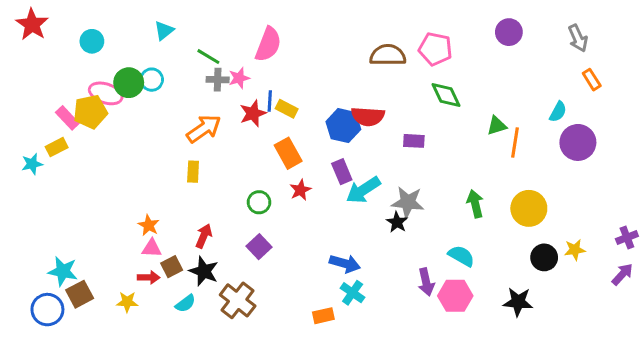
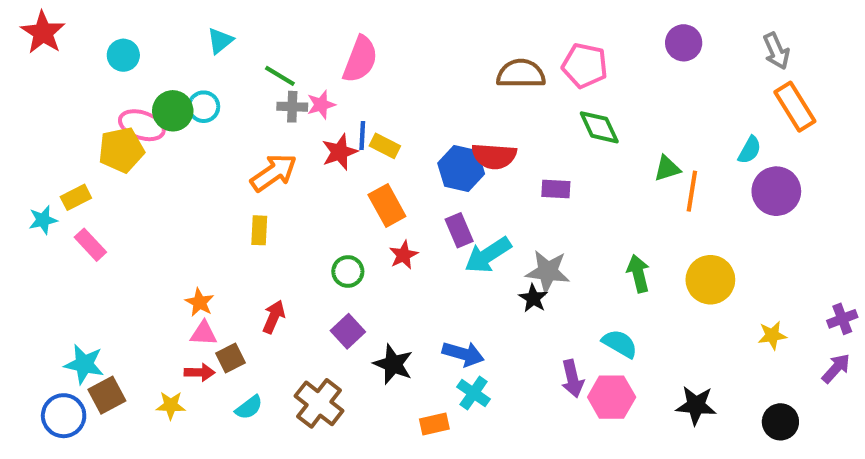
orange rectangle: (592, 80) -> (795, 107), size x1.6
pink rectangle: (67, 118) -> (90, 245), moved
black circle: (544, 257) -> (780, 422), moved
black star: (204, 271) -> (393, 364), moved

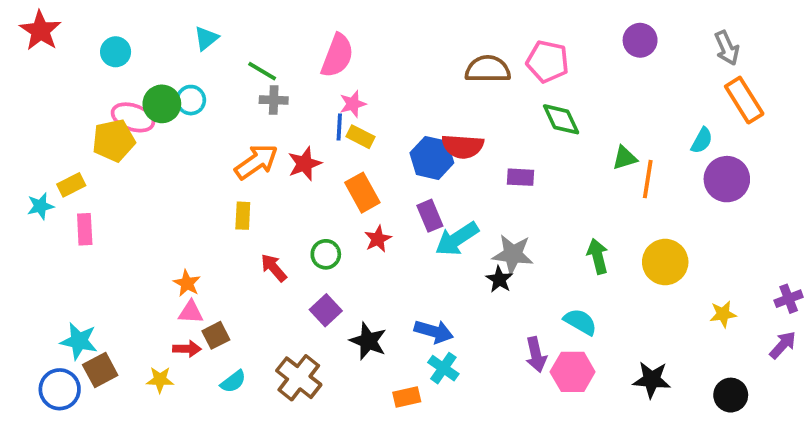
pink star: (321, 105) -> (353, 104), moved
red star: (340, 152) -> (305, 164), moved
pink rectangle: (90, 245) -> (85, 229), turned 40
red arrow: (274, 317) -> (274, 268), moved, turned -64

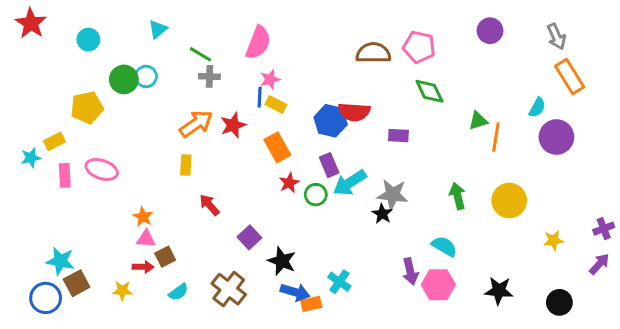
pink ellipse: (133, 117) -> (102, 169), moved
green circle: (326, 254) -> (316, 195), moved
blue arrow: (434, 331) -> (295, 292), moved

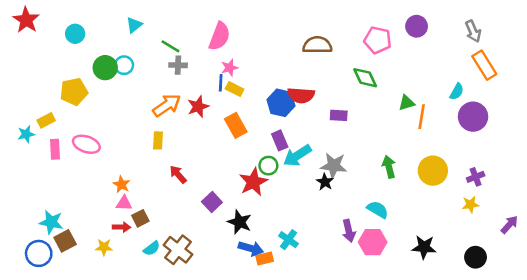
pink pentagon: (419, 47) -> (378, 40), moved
red star: (289, 183) -> (253, 182), moved, size x1.6
purple cross: (604, 229) -> (476, 177), moved
brown cross: (229, 289) -> (178, 250), moved

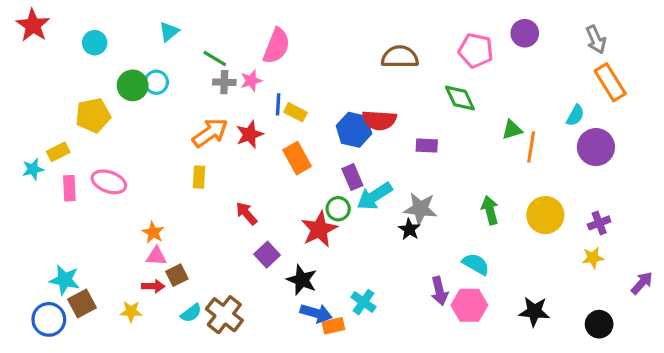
pink star: (229, 68) -> (251, 81), moved
red arrow: (178, 174) -> (246, 213), moved

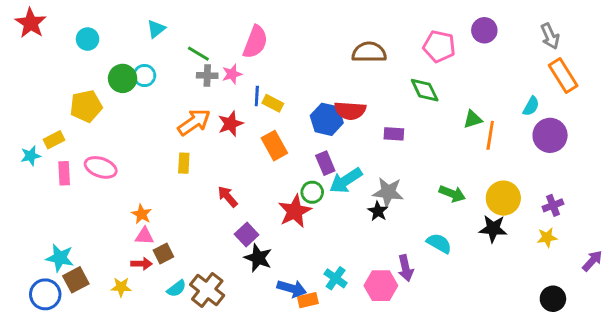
green arrow: (490, 210) -> (452, 194), turned 125
black star: (302, 280) -> (258, 258), moved
pink hexagon: (469, 305) -> (381, 286), moved
black star: (534, 312) -> (493, 229), moved

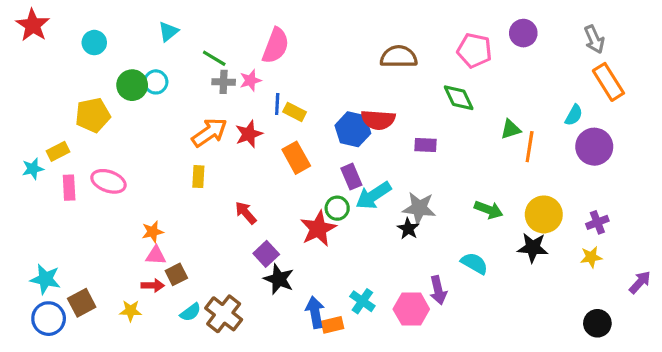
orange star: (142, 214) -> (153, 232), turned 30
cyan star: (60, 258) -> (45, 279), moved
blue arrow: (292, 289) -> (315, 312), turned -116

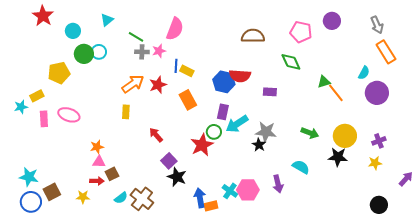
red star: (33, 25) -> (43, 16), moved
cyan circle: (94, 43) -> (73, 31), moved
orange line: (530, 147) -> (336, 93), turned -48
purple rectangle: (351, 177) -> (223, 112), turned 35
pink hexagon: (411, 309) -> (248, 190), moved

